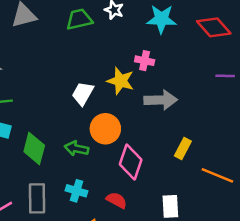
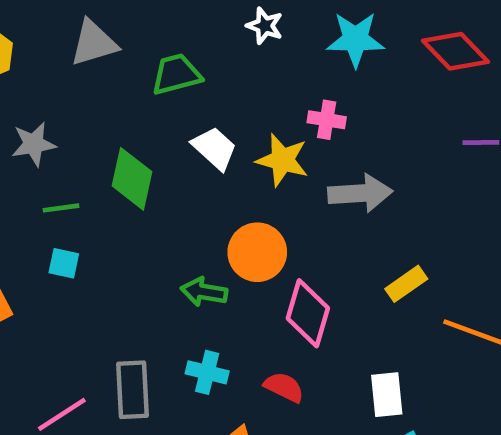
green trapezoid: (79, 19) -> (176, 74), moved
white trapezoid: (83, 94) -> (214, 148), moved, turned 105
green diamond: (34, 148) -> (132, 179), moved
yellow rectangle: (183, 149) -> (406, 284), turned 30

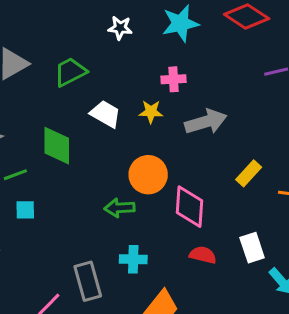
yellow star: (282, 160) -> (151, 112), size x0.7
red semicircle: (284, 387) -> (203, 255), moved

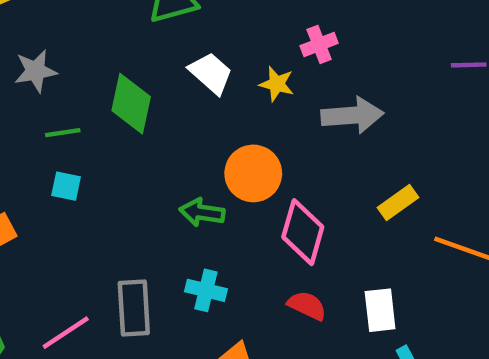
pink cross: (174, 79) -> (319, 44), turned -30

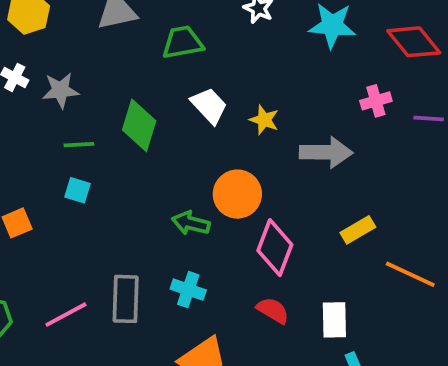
pink cross: (319, 44) -> (376, 101), moved

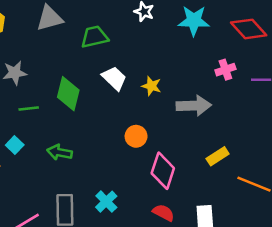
cyan square: (77, 190) -> (15, 145), moved, turned 30
orange circle: (237, 194) -> (136, 136), size x0.7
green arrow: (191, 223) -> (60, 152), moved
cyan cross: (188, 290) -> (106, 202), turned 30

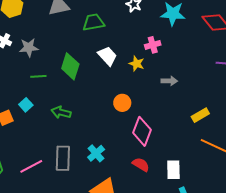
pink cross: (225, 70) -> (153, 45), moved
gray arrow: (194, 106) -> (169, 81), size x0.6
yellow rectangle: (218, 156) -> (200, 115), moved

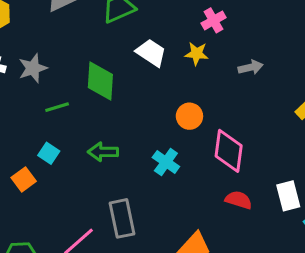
cyan cross: (96, 153) -> (166, 162), moved

